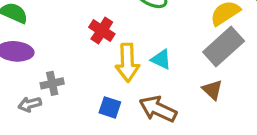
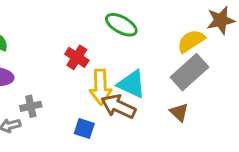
cyan triangle: (161, 59) -> (132, 84), size x1.5
brown arrow: (158, 109) -> (118, 106), moved

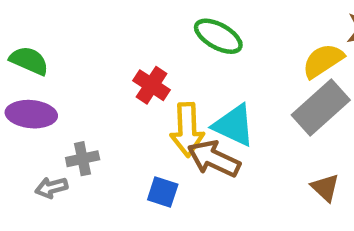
brown triangle: (179, 112) -> (325, 188), moved

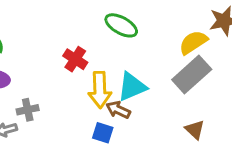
cyan triangle: (234, 125) -> (132, 87), turned -48
brown arrow: (214, 159) -> (118, 110), size x0.7
blue square: (163, 192) -> (103, 133), moved

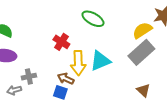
brown arrow: (118, 110) -> (66, 79), moved
blue square: (103, 133) -> (60, 92), moved

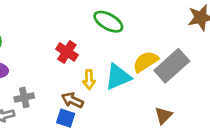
yellow semicircle: (142, 30) -> (146, 62), moved
yellow arrow: (78, 63) -> (89, 80), size x0.6
brown triangle: (143, 90) -> (163, 115), moved, turned 32

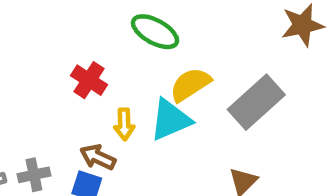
yellow semicircle: (146, 62) -> (190, 85), moved
gray cross: (24, 97) -> (34, 175), moved

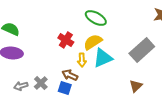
yellow semicircle: (190, 85) -> (93, 42), moved
gray cross: (34, 175) -> (41, 83), turned -32

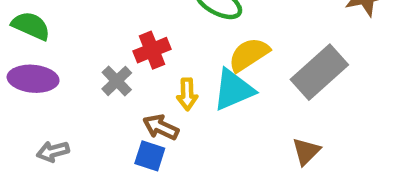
red cross: (66, 40) -> (152, 50), turned 35
yellow semicircle: (93, 42) -> (249, 55), moved
gray cross: (41, 83) -> (117, 81), moved

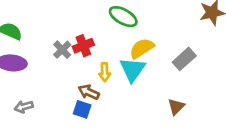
gray rectangle: (319, 72) -> (184, 59), size x0.7
gray cross: (117, 81) -> (62, 50), moved
cyan triangle: (233, 90) -> (132, 70), turned -32

